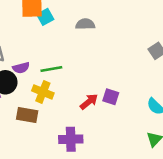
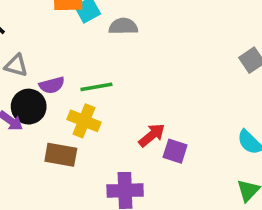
gray semicircle: (85, 24) -> (123, 26), moved
purple square: (111, 97) -> (175, 151), moved

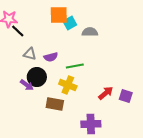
purple semicircle: (52, 85) -> (51, 57), moved
purple square: (175, 151) -> (126, 96), moved

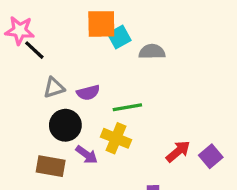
gray triangle: (30, 54) -> (54, 88), turned -32
purple arrow: (27, 85) -> (87, 155), moved
purple square: (126, 96) -> (211, 156), turned 32
brown rectangle: (55, 104) -> (51, 166), moved

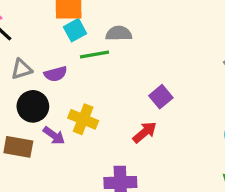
cyan square: (119, 37) -> (75, 30), moved
green line: (127, 107) -> (94, 55), moved
purple square: (211, 156) -> (161, 97), moved

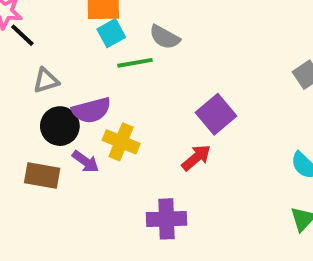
gray semicircle: (119, 33) -> (165, 37), turned -150
purple semicircle: (56, 74) -> (91, 110), moved, size x1.4
purple square: (161, 97) -> (216, 114), size x1.4

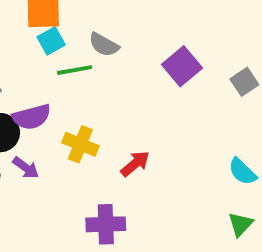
purple square: (216, 114) -> (182, 66), moved
yellow cross: (121, 142) -> (80, 144), moved

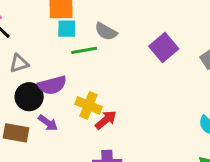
cyan square: (51, 41) -> (67, 29), turned 30
red arrow: (135, 164) -> (106, 120), moved

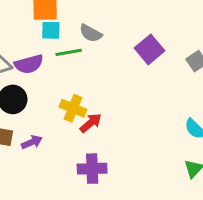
purple semicircle: (52, 85) -> (29, 64), moved
purple arrow: (48, 123) -> (32, 142), moved, turned -60

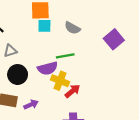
green line: (69, 52) -> (65, 56), moved
purple semicircle: (29, 64) -> (48, 68), moved

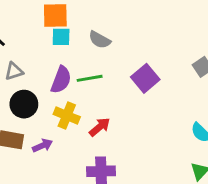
purple square: (114, 39) -> (145, 78), moved
purple semicircle: (48, 68) -> (61, 80), moved, turned -54
yellow cross: (60, 81) -> (67, 116), moved

